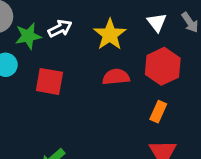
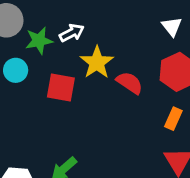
yellow star: (110, 35) -> (97, 62), moved
red semicircle: (116, 77) -> (130, 83), turned 40

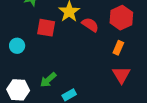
cyan circle: (16, 70) -> (17, 46), moved

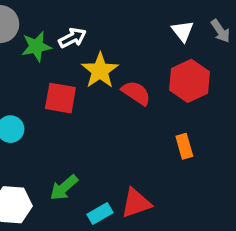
orange rectangle: (118, 48) -> (184, 146), moved, turned -40
red triangle: (121, 75) -> (136, 203), moved, turned 42

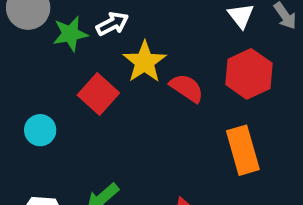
red square: (60, 98) -> (98, 94), turned 32
orange rectangle: (184, 146) -> (243, 150), size x1.6

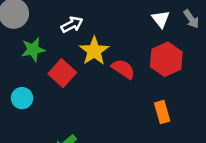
green star: (70, 34) -> (33, 50), moved
orange rectangle: (243, 150) -> (162, 112), size x0.7

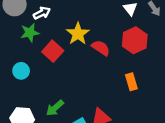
white arrow: (72, 25) -> (42, 13), moved

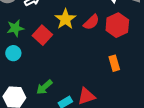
green star: (30, 33) -> (15, 28), moved
red semicircle: (101, 48) -> (91, 22), moved, turned 102

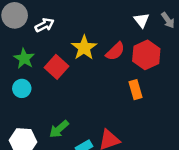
green star: (15, 28) -> (24, 58), turned -30
orange rectangle: (114, 63) -> (136, 90), moved

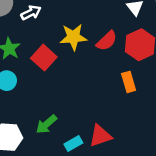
yellow star: (84, 48) -> (73, 37), turned 30

